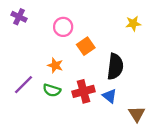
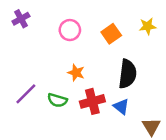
purple cross: (19, 17) -> (21, 19), turned 35
orange square: (86, 46) -> (111, 34), moved
orange star: (55, 65) -> (76, 73), moved

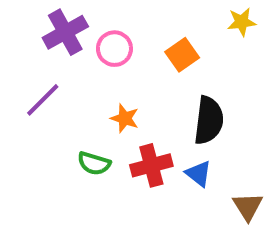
purple cross: (21, 19) -> (65, 32), moved, size x1.5
yellow star: (148, 26) -> (242, 22), moved
purple line: (26, 94) -> (43, 100), moved

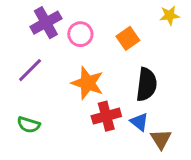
orange star: (125, 118) -> (88, 83), size x1.6
green semicircle: (94, 163) -> (29, 125), moved
brown triangle: (248, 206) -> (161, 139), moved

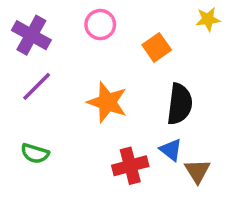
purple cross: (46, 23) -> (31, 35), moved, turned -32
pink circle: (80, 34) -> (100, 25), moved
red cross: (106, 116) -> (130, 166), moved

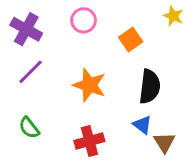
yellow star: (208, 19) -> (173, 16), turned 30
green semicircle: (35, 153) -> (29, 128), turned 35
red cross: (130, 166) -> (89, 141), moved

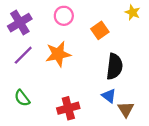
purple cross: (26, 29) -> (20, 23), turned 30
orange star: (89, 85) -> (58, 54), moved, turned -30

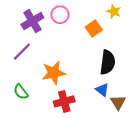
yellow star: (133, 12) -> (114, 12), moved
purple cross: (20, 23) -> (32, 21), moved
orange star: (58, 54) -> (54, 73), moved

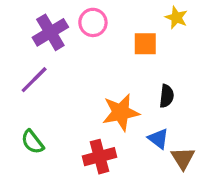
orange square: (94, 28) -> (145, 44), turned 35
black semicircle: (108, 62) -> (167, 96), size x0.6
orange star: (54, 73) -> (121, 112), moved

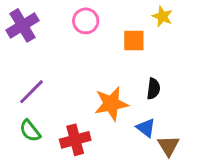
purple cross: (50, 32) -> (22, 25), moved
purple line: (34, 80) -> (32, 92), moved
red cross: (100, 157) -> (75, 140), moved

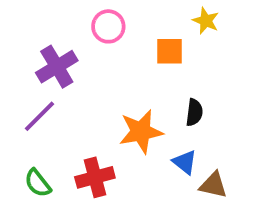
purple cross: (22, 25) -> (57, 67), moved
green semicircle: (30, 131) -> (38, 183), moved
brown triangle: (168, 146) -> (213, 185), turned -45

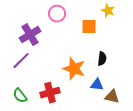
orange star: (141, 132) -> (74, 69), turned 30
blue triangle: (185, 162) -> (97, 85), turned -32

